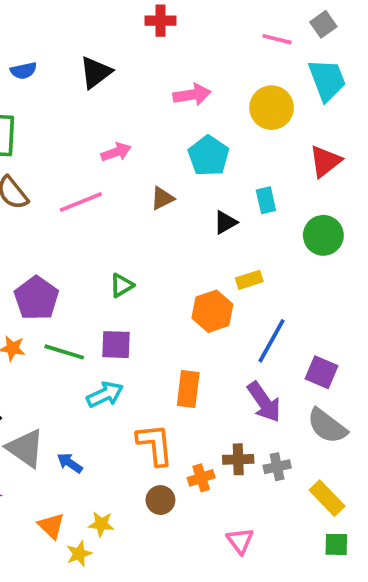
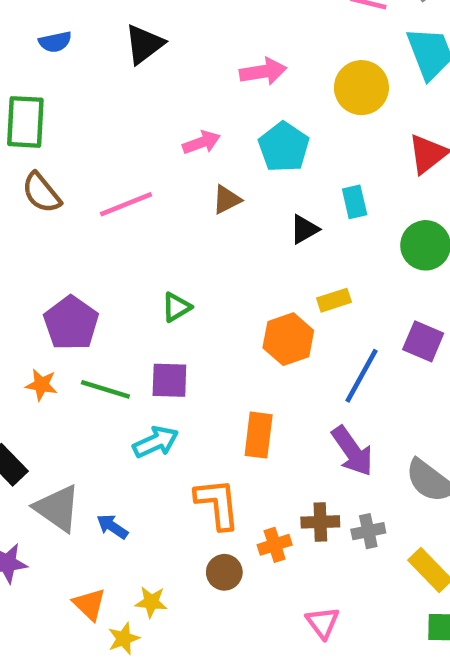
pink arrow: (116, 152) -> (201, 142), moved
purple square: (321, 372) -> (423, 341), moved

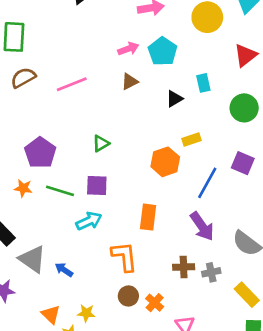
pink arrow: (201, 142) -> (128, 49), moved
brown semicircle: (41, 193) -> (23, 78), turned 100
orange cross: (275, 545) -> (155, 303), moved, turned -30

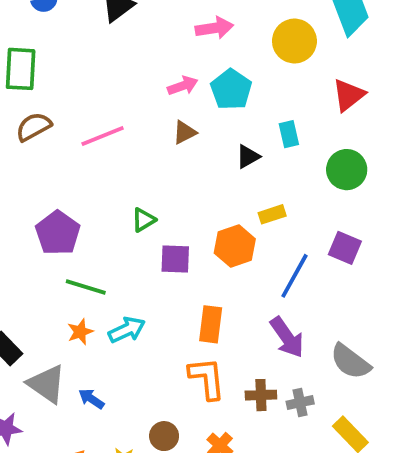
purple square: (97, 186) -> (175, 259), moved
orange star: (23, 188) -> (80, 332), moved, turned -30
orange L-shape: (124, 257) -> (207, 378), moved
brown circle: (128, 296) -> (164, 436), moved

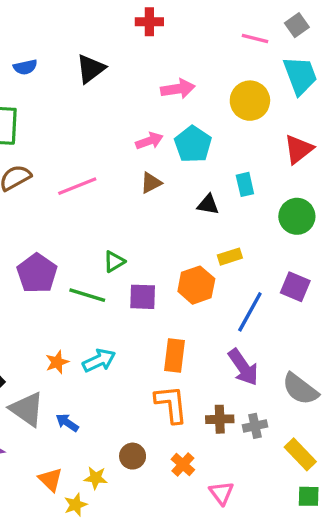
black triangle: (248, 157) -> (208, 205), turned 40
green line: (86, 287) -> (87, 295), moved

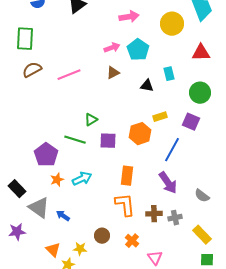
red triangle: (299, 149) -> (201, 53), turned 36
purple pentagon: (37, 273) -> (46, 155), moved
purple square: (295, 287) -> (191, 122), moved
gray semicircle: (300, 389) -> (202, 196), size x0.7

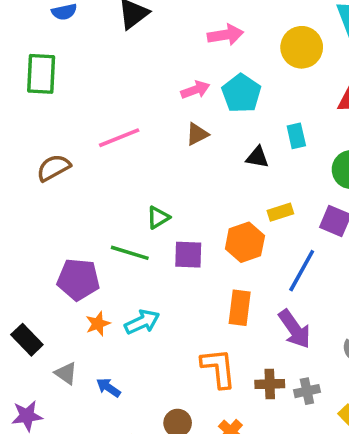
brown semicircle: (32, 70) -> (54, 168), moved
purple pentagon: (46, 155) -> (78, 279), turned -30
orange rectangle: (127, 176) -> (240, 308), moved
gray triangle: (39, 208) -> (66, 373), size x0.6

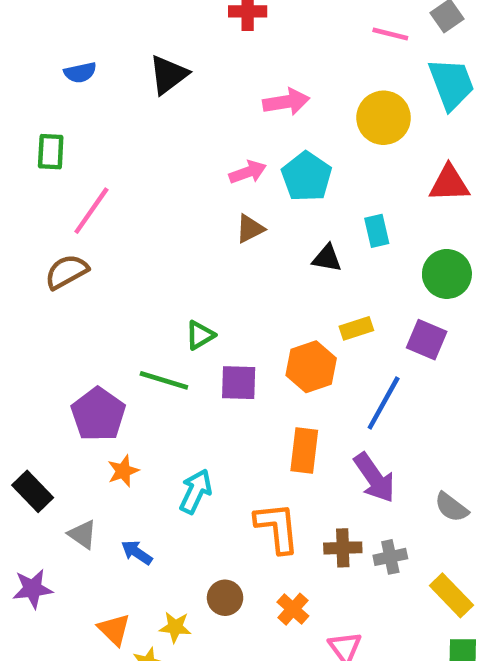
green rectangle: (41, 74) -> (51, 152), size x0.7
pink line: (119, 138) -> (91, 211), moved, turned -33
purple pentagon: (78, 279) -> (98, 414), turned 30
cyan arrow: (142, 322) -> (196, 491), moved, turned -40

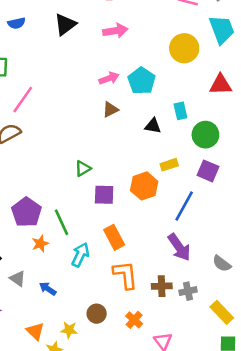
pink arrow: (286, 102) -> (115, 31), moved
green circle: (447, 274) -> (205, 135), moved
green line: (164, 380) -> (62, 222), moved, turned 48
orange rectangle: (304, 451) -> (114, 237), moved, turned -35

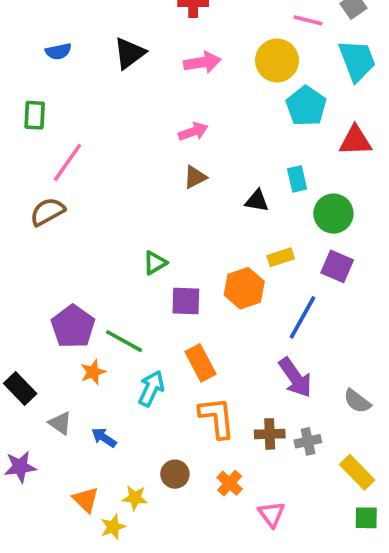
yellow circle: (184, 48) -> (277, 60), moved
cyan pentagon: (142, 81) -> (306, 106), moved
green line: (62, 222) -> (124, 341), turned -36

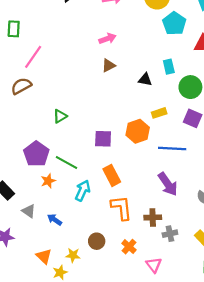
green triangle: (155, 263) -> (60, 116), moved
blue line: (302, 317) -> (172, 149), turned 64
gray cross: (308, 441) -> (170, 234), moved

